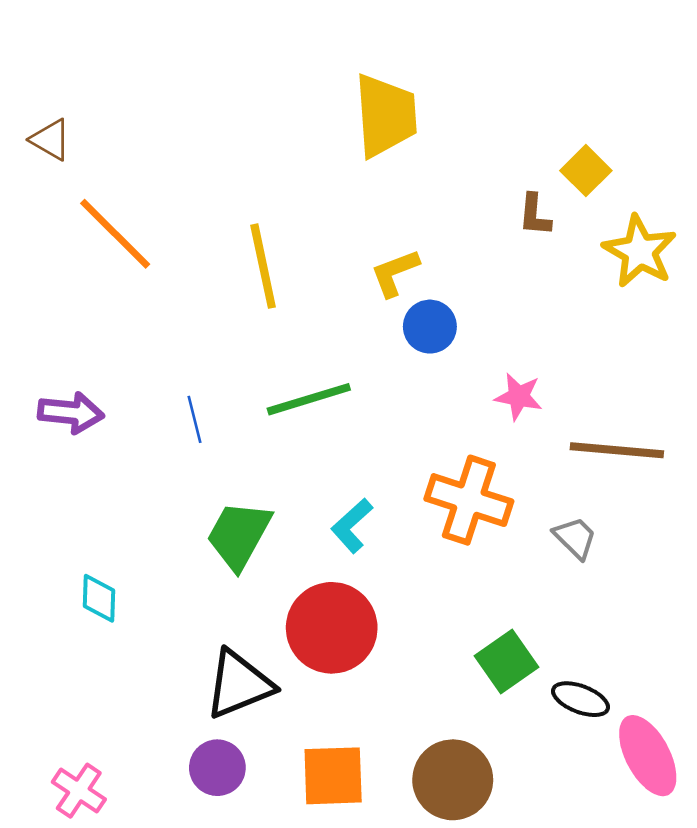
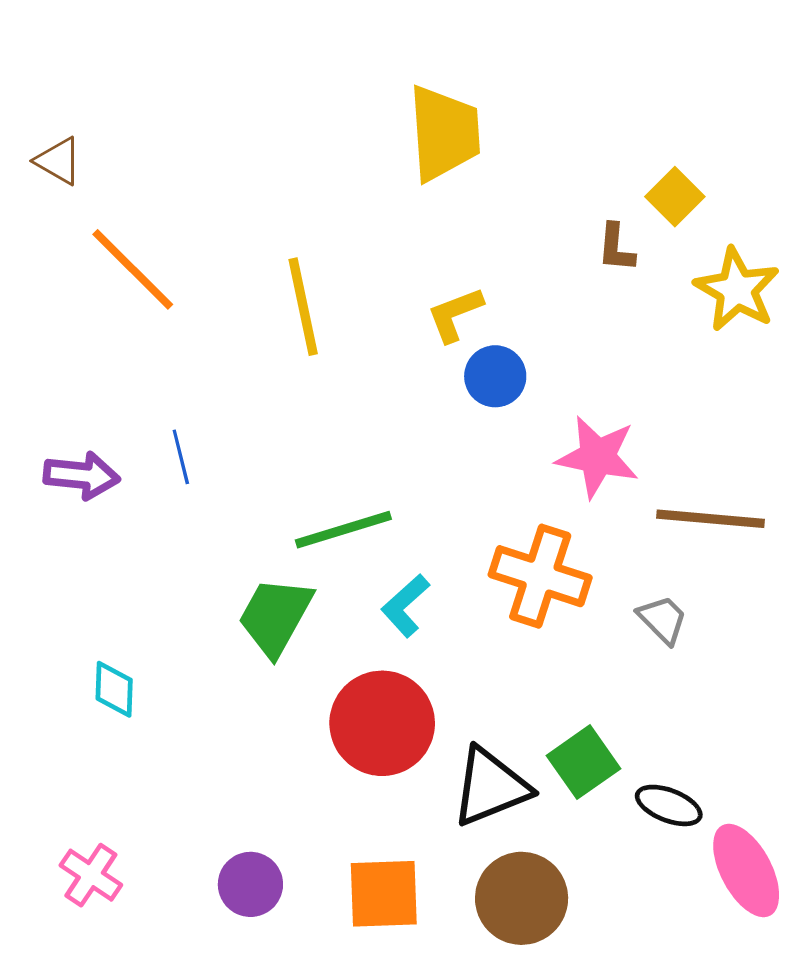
pink star: (519, 397) -> (597, 457), size x1.5
green line: (309, 399) -> (343, 530), moved
blue line: (195, 419) -> (181, 457), moved
black triangle: (239, 684) -> (491, 787), moved
pink cross: (79, 791) -> (91, 875), moved

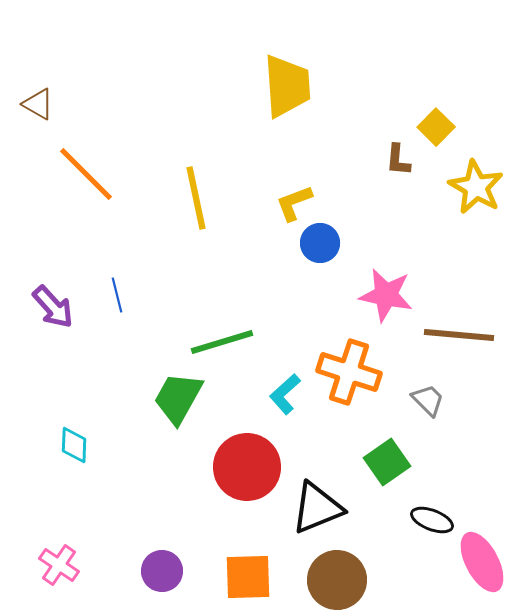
purple arrow: (82, 475) -> (53, 307), turned 42
cyan L-shape: (405, 606) -> (285, 394), moved
green square: (584, 762) -> (387, 462), moved

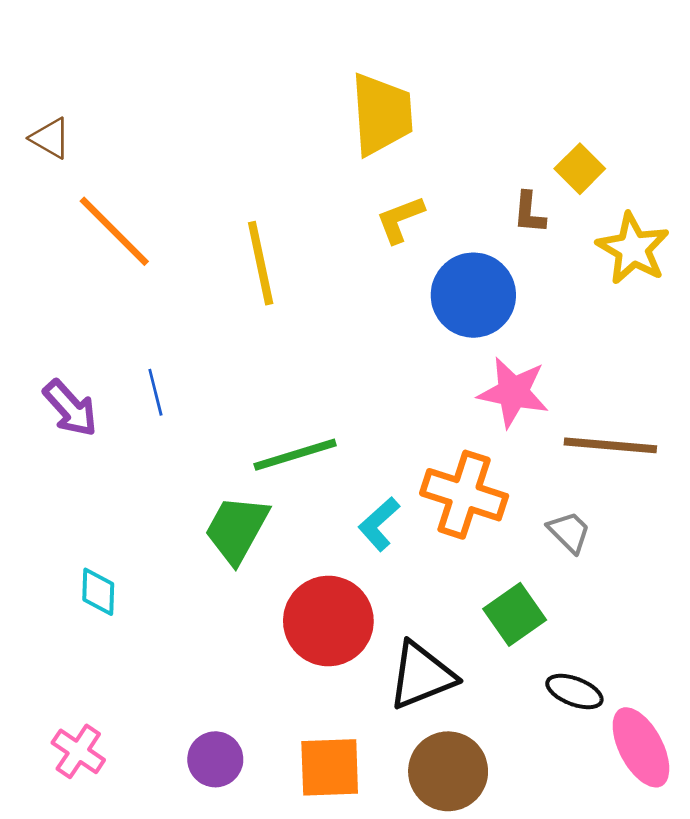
yellow L-shape: (294, 203) -> (400, 219), moved
blue circle: (320, 243) -> (473, 295), moved, size x1.6

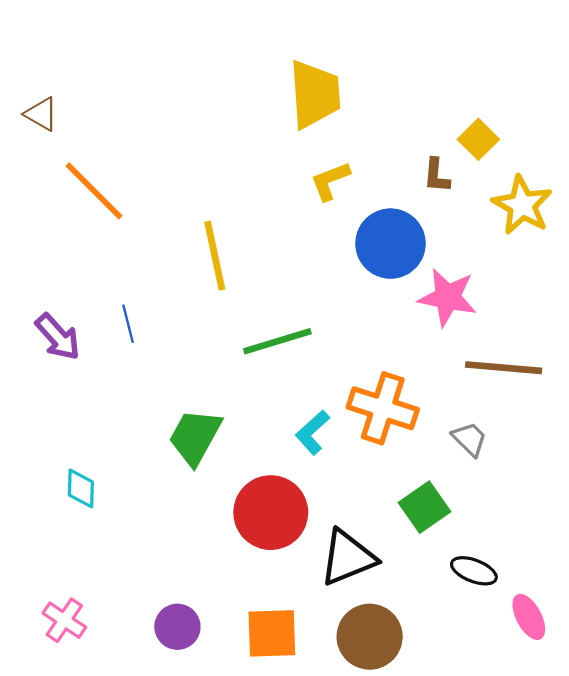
yellow line: (261, 263) -> (215, 256), moved
pink star: (513, 392) -> (448, 297), moved
green line: (295, 455) -> (277, 341), moved
pink ellipse: (641, 747) -> (529, 617), size x0.7

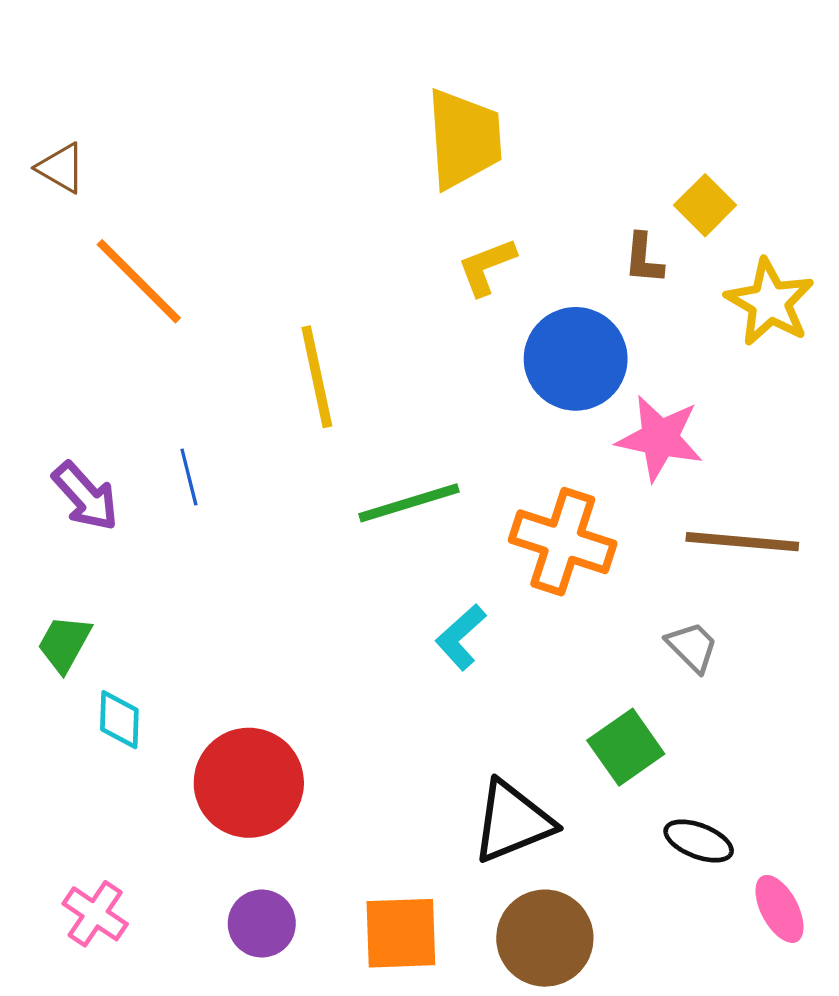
orange cross: (383, 408) -> (563, 542), moved
green trapezoid: (195, 437) -> (64, 644), moved, size x0.7
red circle: (271, 513) -> (249, 783), moved

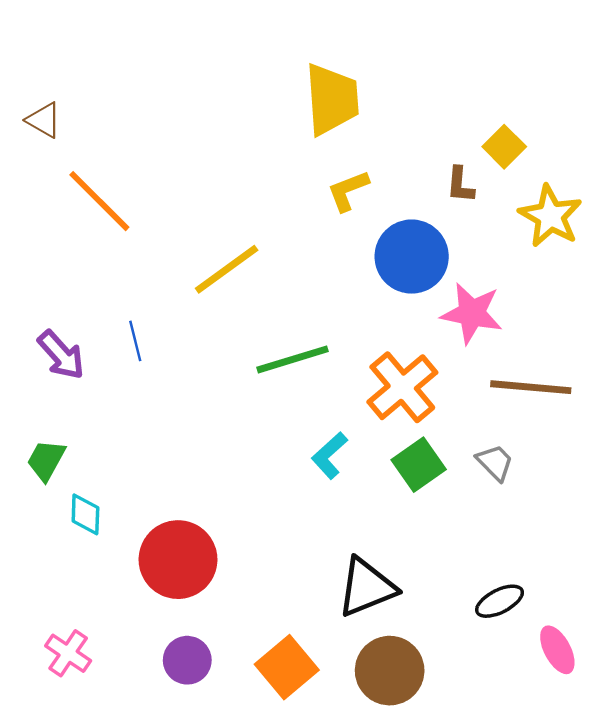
yellow line: (317, 377) -> (227, 269), turned 66
orange cross: (563, 542) -> (402, 387), turned 32
green square: (626, 747) -> (419, 465), moved
black ellipse: (699, 841) -> (500, 601), turned -48
orange square: (401, 933) -> (287, 667), turned -38

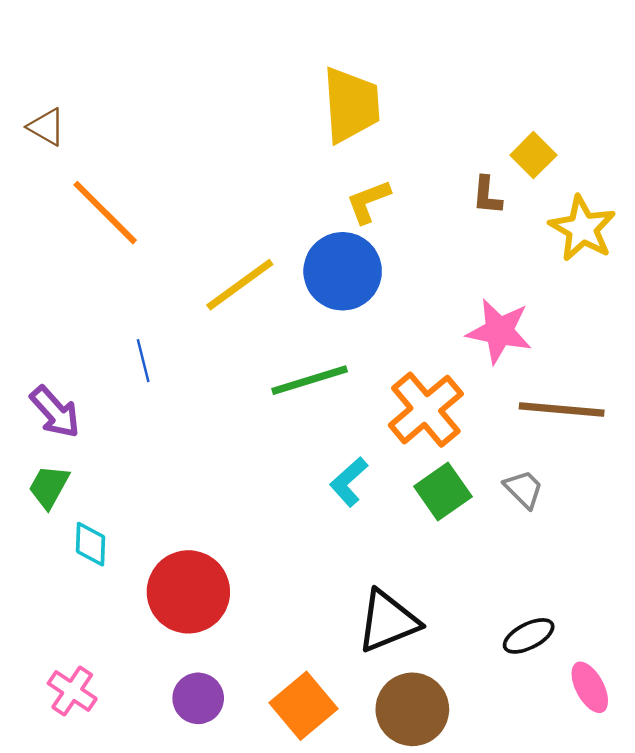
blue circle: (412, 257) -> (343, 271), moved
purple arrow: (61, 355) -> (55, 412), moved

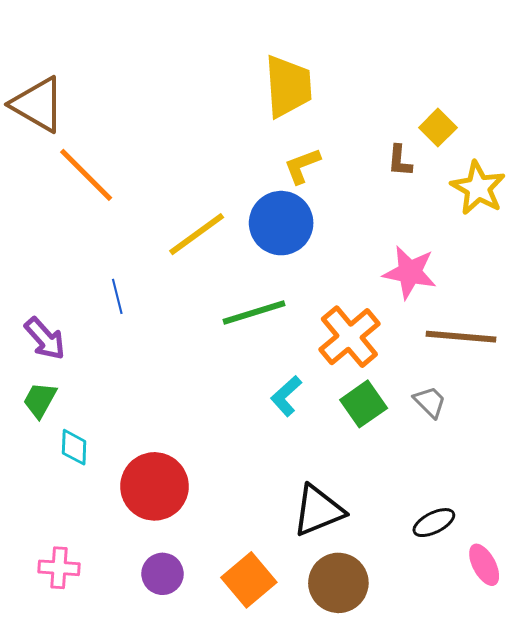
brown triangle: (46, 127) -> (38, 104), size x1.8
pink cross: (72, 691) -> (59, 568), turned -30

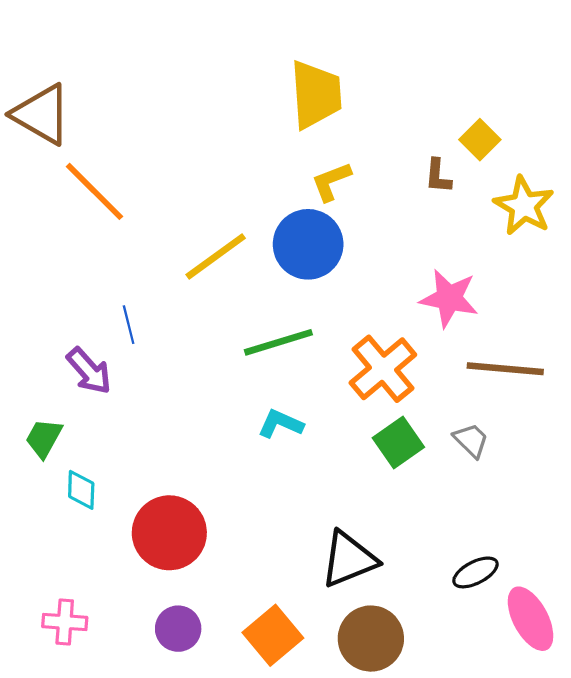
purple arrow: (45, 339) -> (89, 371), moved
cyan L-shape: (286, 396) -> (281, 424), moved, turned 66
pink ellipse: (484, 565) -> (531, 619), size x1.4

